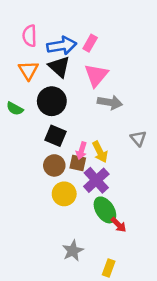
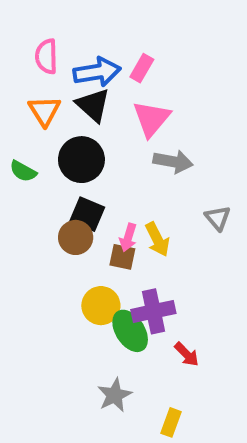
brown circle: (54, 165) -> (76, 237), moved
purple cross: (96, 180) -> (153, 311), moved, turned 30
green ellipse: (105, 210) -> (130, 331), moved

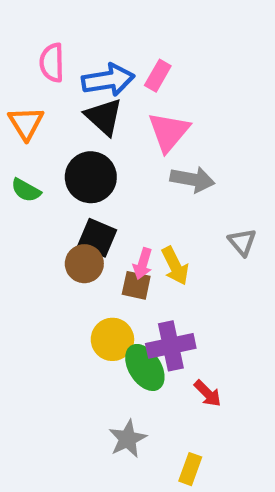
orange triangle: (44, 111) -> (26, 123), moved

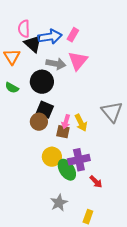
black triangle: (104, 117) -> (33, 44), moved
gray arrow: (192, 179) -> (56, 64), moved
gray triangle: (242, 242) -> (112, 112), size x1.6

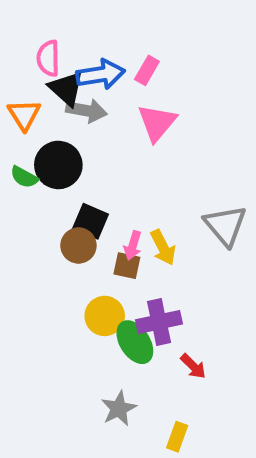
gray arrow: (56, 64) -> (87, 111), moved
black circle: (42, 82) -> (58, 165), moved

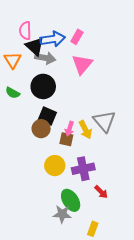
black circle: (58, 165) -> (43, 86), moved
gray triangle: (225, 225) -> (104, 121), moved
green ellipse: (135, 342) -> (71, 200), moved
gray star: (119, 409) -> (62, 214), turned 30

